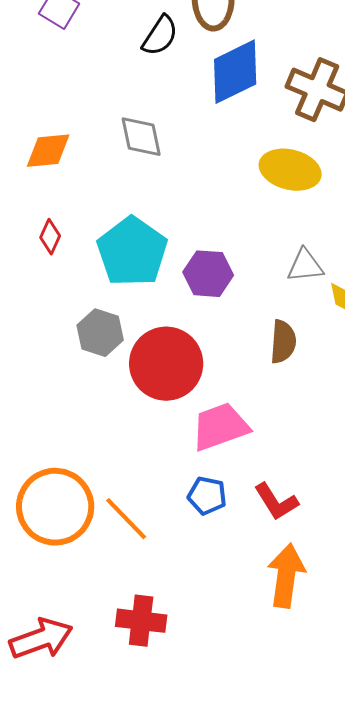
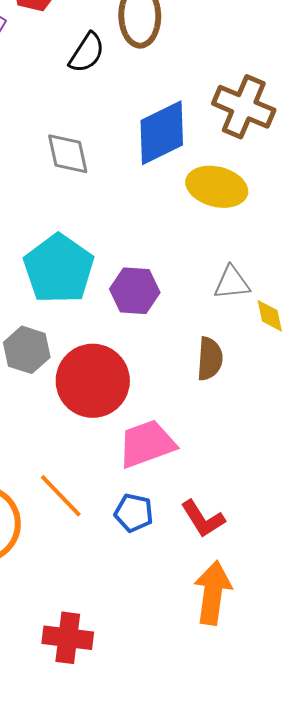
blue diamond: (235, 72) -> (162, 133), moved
orange line: (126, 519) -> (61, 496), moved

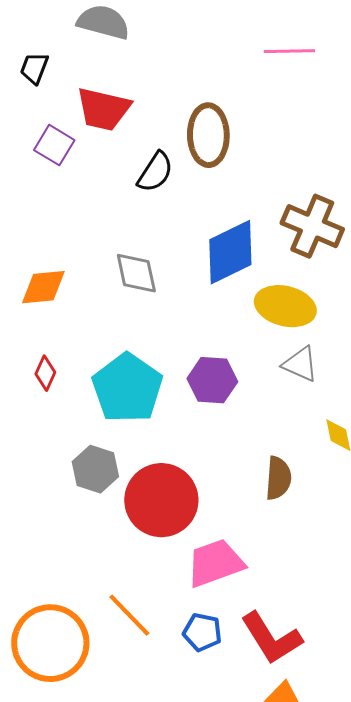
gray triangle: (232, 283) -> (300, 364), moved, turned 30
purple hexagon: (135, 291) -> (212, 380), moved
red L-shape: (203, 519) -> (271, 638), size x1.4

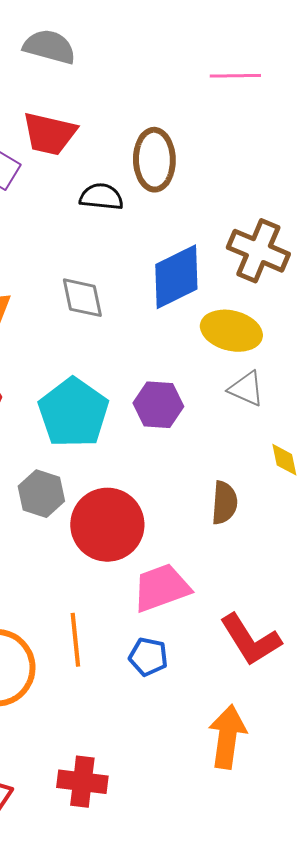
black semicircle: (155, 172) -> (101, 197), turned -117
orange line: (129, 615) -> (75, 640), turned 38
red L-shape: (271, 638) -> (250, 640), moved

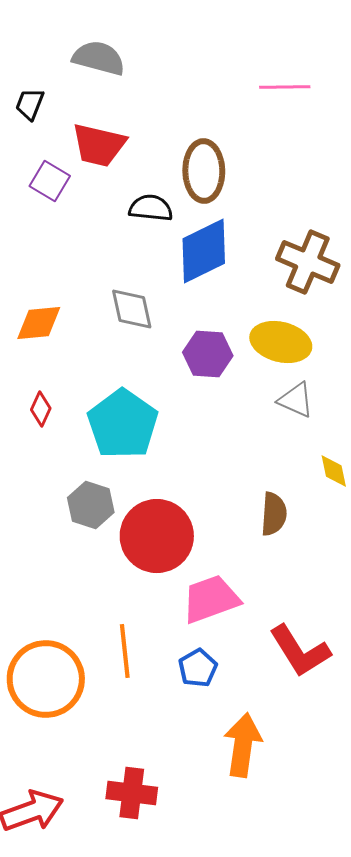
blue diamond: (176, 277) -> (204, 251), moved
purple hexagon: (158, 405) -> (208, 354), moved
blue pentagon: (148, 657) -> (198, 668), turned 30
orange arrow: (227, 737) -> (243, 745), moved

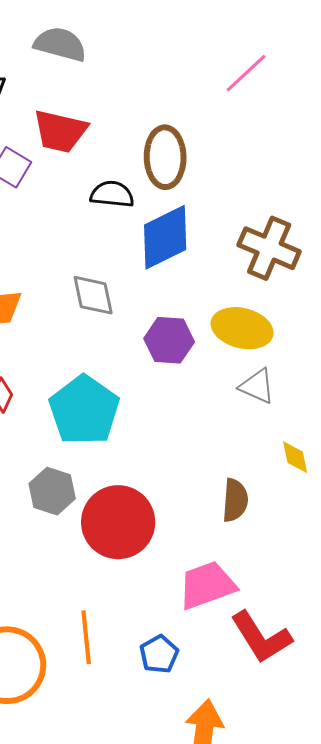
pink line: (285, 87) -> (246, 73), turned -42
pink trapezoid: (211, 599) -> (207, 585), moved

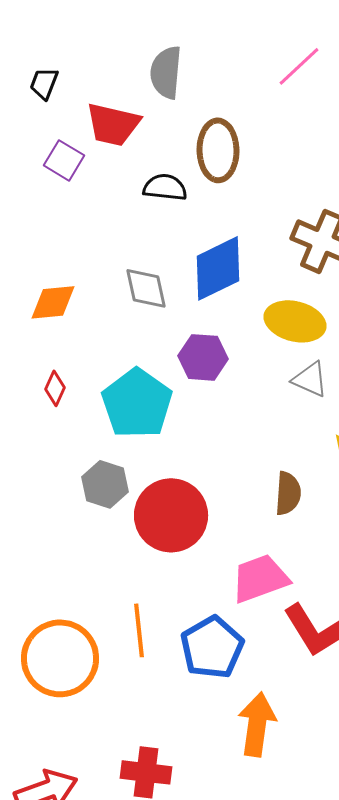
gray semicircle: (60, 44) -> (166, 72), moved, turned -100
blue diamond: (165, 237) -> (218, 268), moved
purple hexagon: (169, 340) -> (203, 357), moved
blue pentagon: (159, 654) -> (212, 647), size x1.6

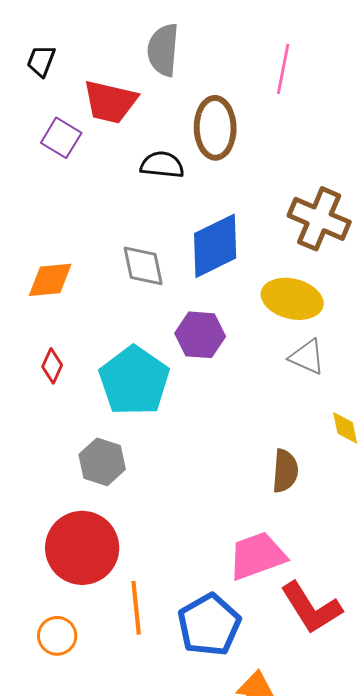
pink line: (299, 66) -> (283, 69), moved, turned -36
red circle: (171, 515) -> (82, 548), moved
orange circle: (60, 658) -> (57, 636), size x0.5

